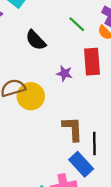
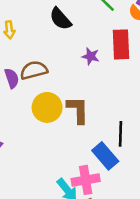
yellow circle: (31, 96) -> (47, 107), moved
brown L-shape: (73, 129) -> (78, 110), moved

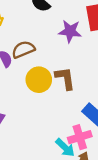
purple star: (91, 56) -> (70, 31), size x1.5

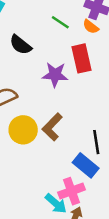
brown L-shape: (65, 78) -> (52, 127), turned -125

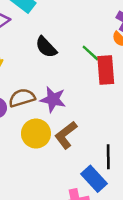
green line: (60, 22) -> (90, 53), moved
purple star: (55, 75) -> (53, 99), moved

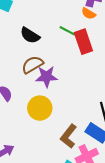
brown semicircle: (22, 98) -> (32, 65), moved
brown L-shape: (66, 135) -> (69, 136), moved

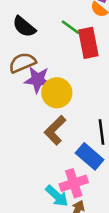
yellow circle: (40, 108) -> (57, 93), moved
brown L-shape: (69, 136) -> (55, 130), moved

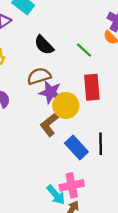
red rectangle: (88, 43) -> (92, 87), moved
brown L-shape: (55, 130) -> (50, 124), moved
blue rectangle: (90, 156) -> (76, 148), moved

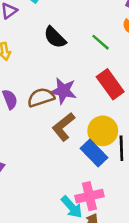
brown semicircle: (39, 76) -> (41, 97), moved
red rectangle: (92, 87) -> (110, 84), turned -30
yellow circle: (66, 105) -> (103, 131), moved

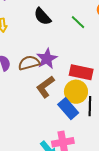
red rectangle: (110, 84) -> (81, 72), moved, turned -45
purple star: (63, 91) -> (47, 59), turned 30

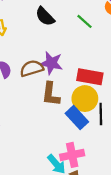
purple star: (47, 59) -> (51, 63), turned -30
brown L-shape: (45, 87) -> (51, 94), turned -45

